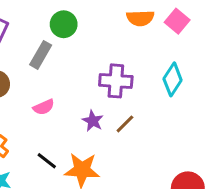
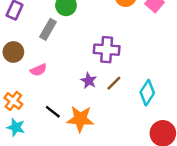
cyan diamond: (173, 79) -> (147, 93), moved
pink semicircle: (44, 107) -> (38, 70), moved

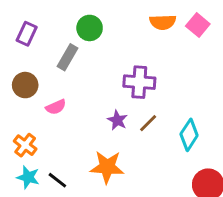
black line: (53, 112) -> (57, 180), moved

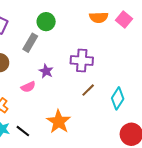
pink semicircle: (56, 107) -> (28, 87), moved
purple star: (117, 120) -> (46, 71), moved
orange star: (107, 167) -> (59, 122), turned 30

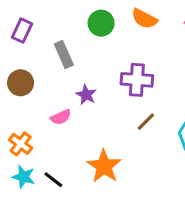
orange semicircle: (99, 17) -> (144, 19), moved, turned 30
green circle: (46, 22) -> (101, 23), moved
gray rectangle: (30, 43) -> (64, 54), turned -54

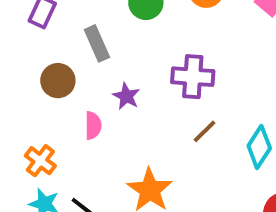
brown circle: (21, 83) -> (58, 81), moved
pink semicircle: (61, 117) -> (93, 126), turned -66

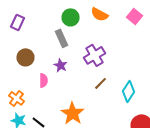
gray rectangle: (97, 43) -> (62, 38), moved
purple cross: (193, 77) -> (94, 55), turned -35

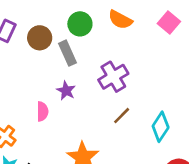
brown circle: (26, 57) -> (40, 38), moved

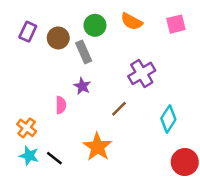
pink square: (169, 23) -> (176, 24), turned 36
purple cross: (113, 77) -> (142, 73), moved
brown line: (122, 116) -> (119, 109), moved

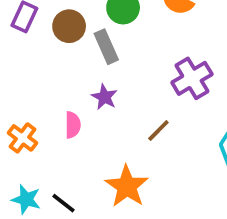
orange cross: (27, 128) -> (22, 138), moved

